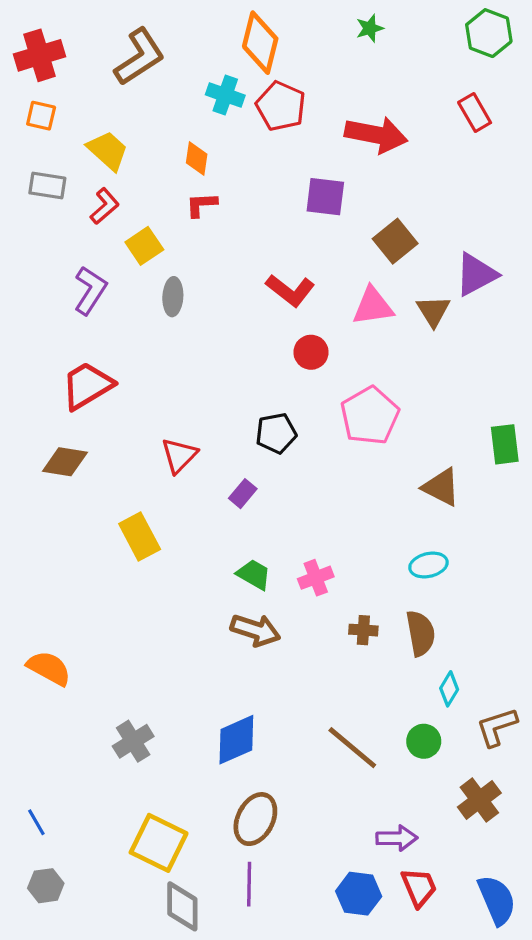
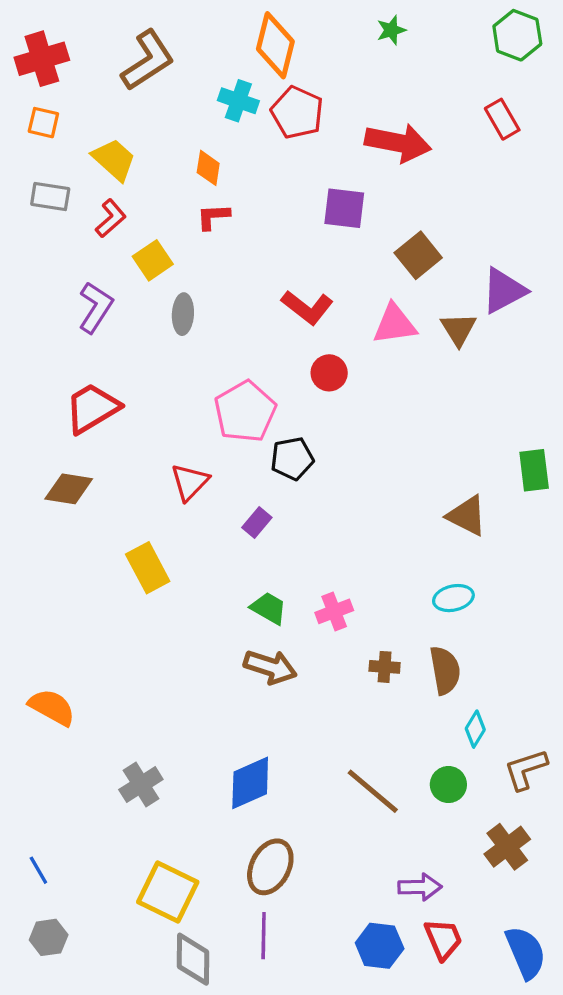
pink pentagon: (370, 416) -> (245, 412), moved

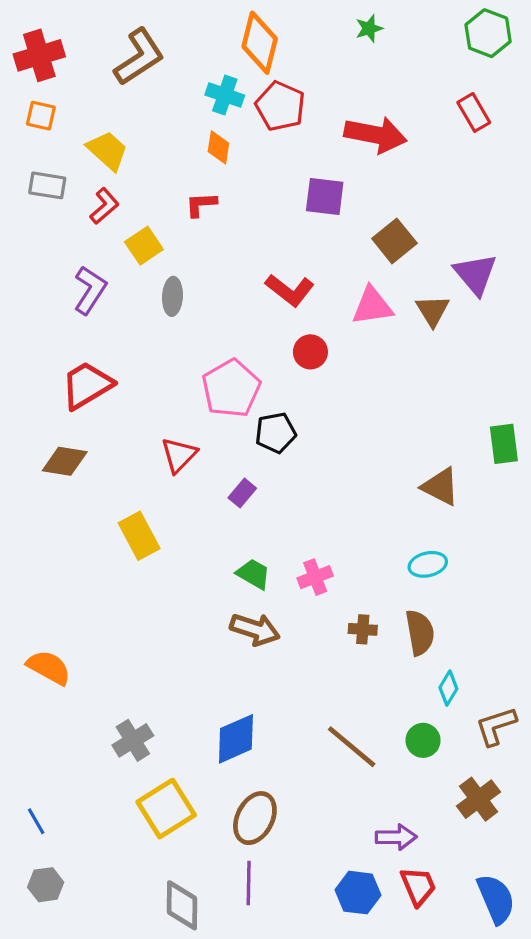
orange diamond: (208, 168) -> (218, 147), moved
purple triangle: (504, 291) -> (475, 274), turned -42
yellow square: (168, 892) -> (166, 809), moved, turned 32

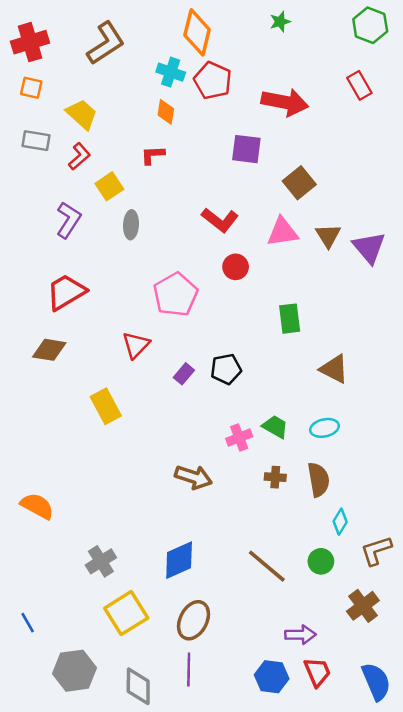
purple triangle: (475, 274) -> (369, 248), moved
black pentagon: (276, 433) -> (226, 369), moved
green rectangle: (504, 444) -> (290, 319), moved
green trapezoid: (253, 574) -> (275, 427), moved
gray hexagon: (46, 885) -> (74, 671), moved, size x1.6

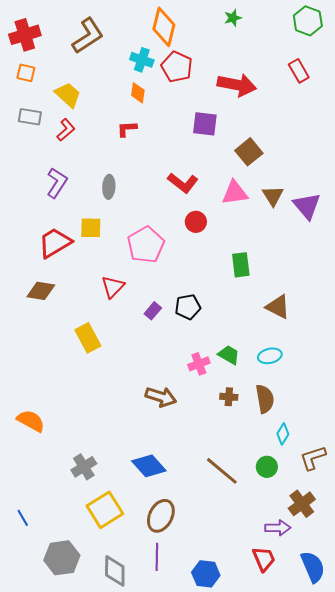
yellow square: (109, 186) -> (91, 228), moved, turned 35
blue diamond: (179, 560) -> (149, 466), turned 72
purple arrow: (300, 635) -> (278, 528), moved
blue hexagon: (272, 677) -> (206, 574), moved

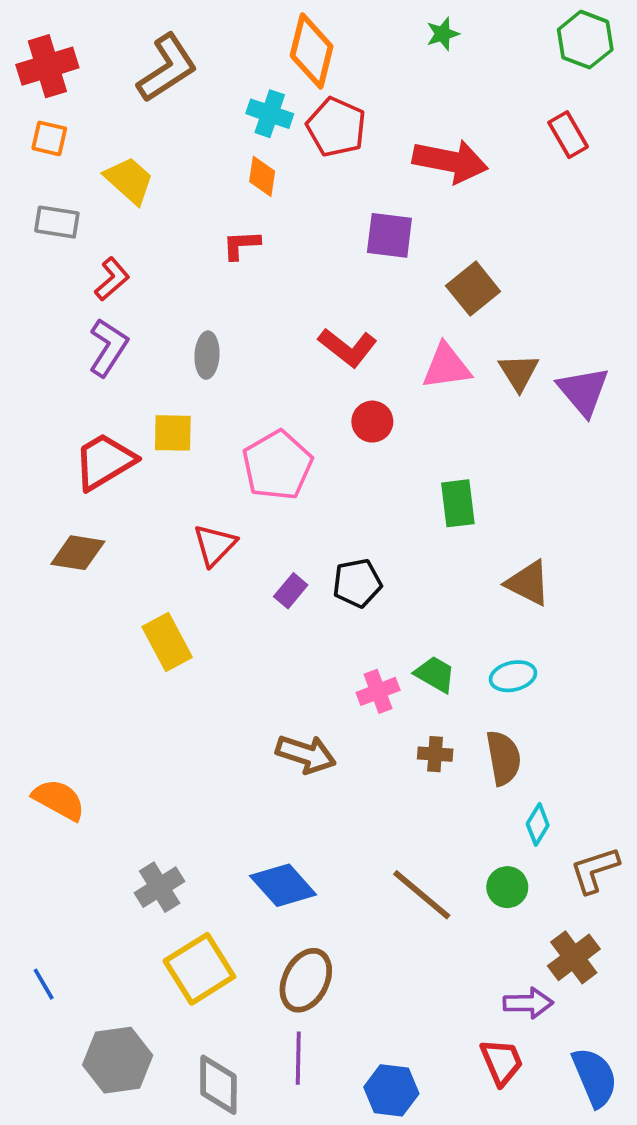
red L-shape: (66, 130) -> (112, 279), moved

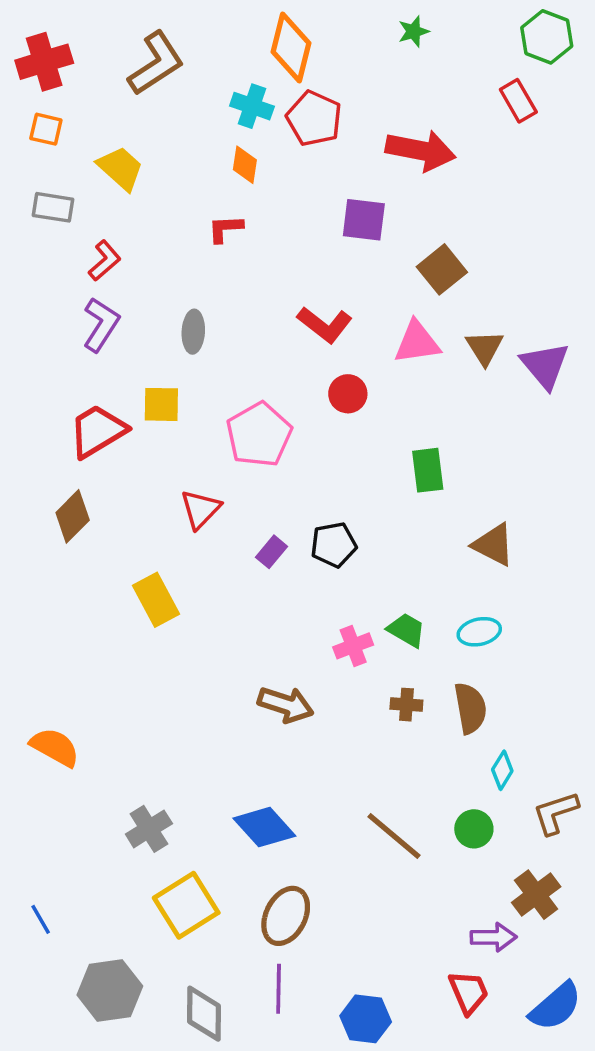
red rectangle: (568, 135) -> (518, 101), moved
brown diamond: (78, 553) -> (73, 516), turned -54
blue semicircle: (595, 1077) -> (556, 1006), turned 72

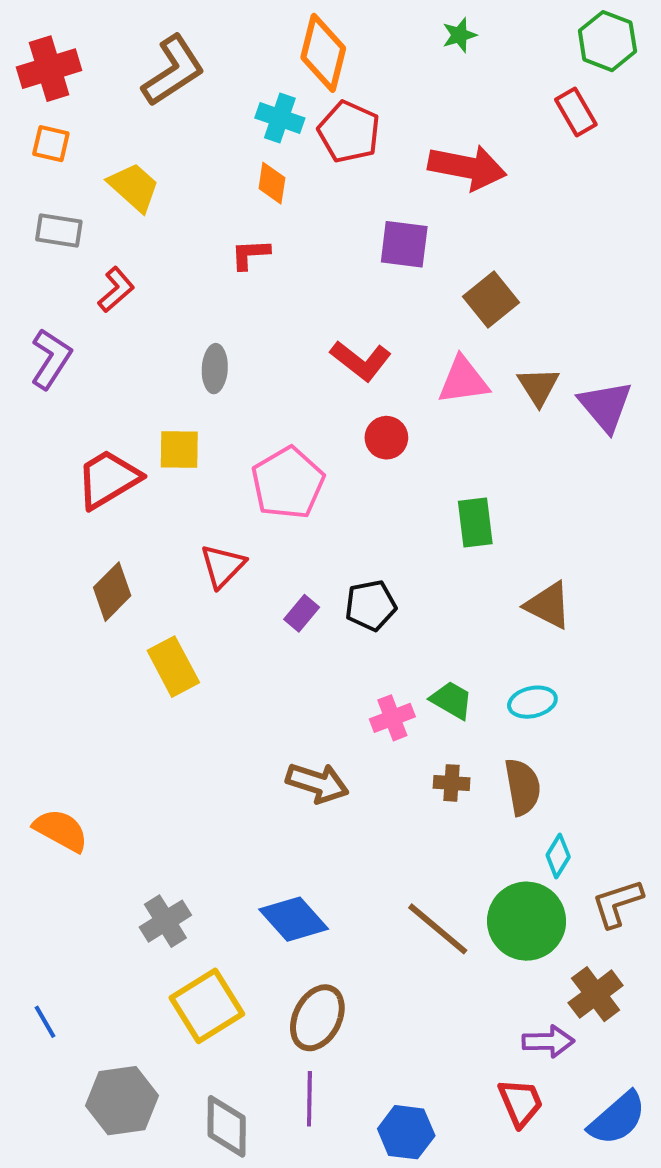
purple L-shape: (101, 325) -> (51, 359), moved
brown diamond: (73, 516) -> (112, 592), moved
green circle: (474, 829) -> (527, 921), size x1.8

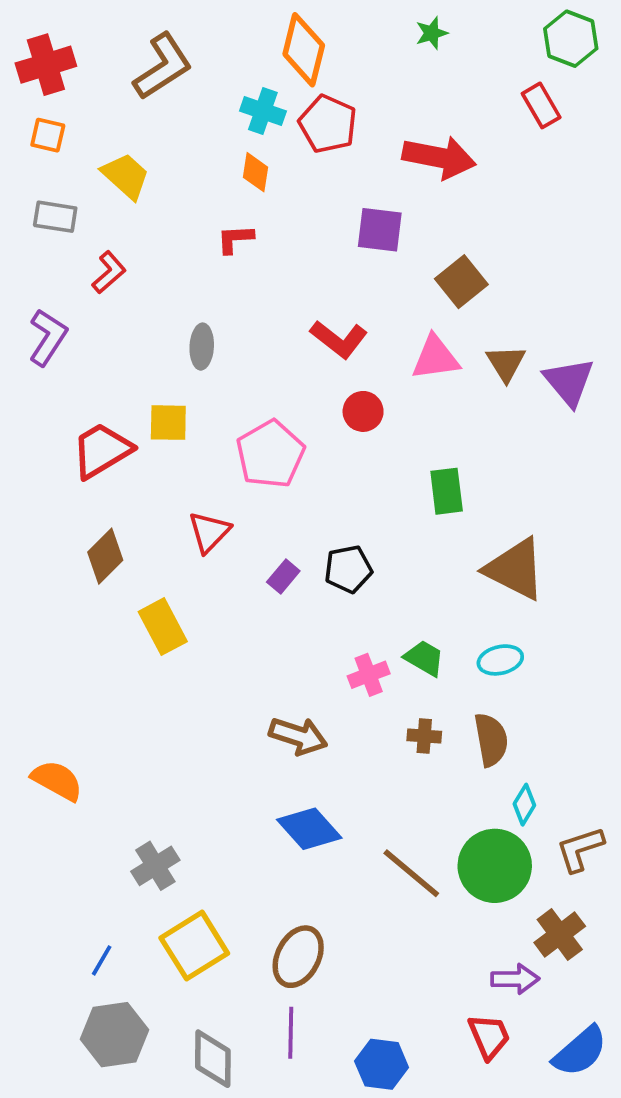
brown triangle: (548, 605) -> (515, 569), size x1.4
blue diamond: (294, 919) -> (309, 829), moved
blue line: (45, 1022) -> (102, 960), moved, turned 60

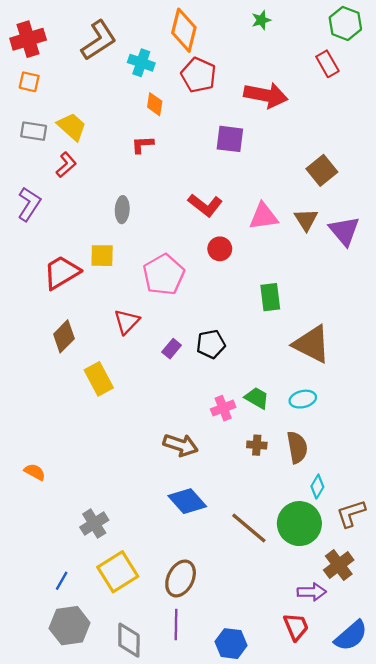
cyan cross: (263, 111) -> (141, 63), moved
yellow trapezoid: (126, 176) -> (72, 127), moved
brown square: (461, 282) -> (322, 170), moved
orange semicircle: (57, 781) -> (35, 472), size x0.7

